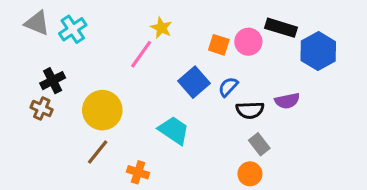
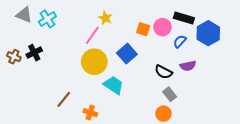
blue semicircle: (228, 87) -> (180, 41), moved
brown cross: (42, 109) -> (14, 57), moved
yellow circle: (102, 110) -> (94, 62), moved
black semicircle: (250, 110) -> (163, 72), turned 30

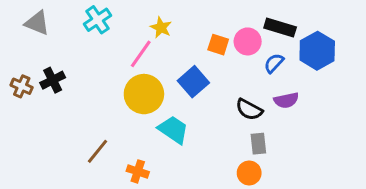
cyan cross: (47, 19) -> (97, 20), moved
gray rectangle: (170, 94) -> (258, 144), turned 32

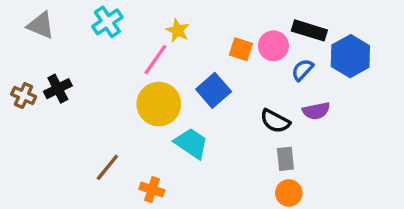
orange circle: (249, 173) -> (289, 193), moved

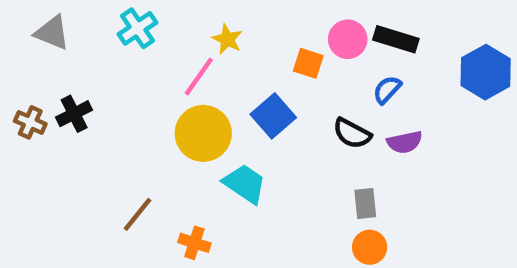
pink circle: (273, 46) -> (348, 39), moved
blue hexagon: (350, 56) -> (486, 72), moved
black semicircle: (275, 121) -> (352, 133), moved

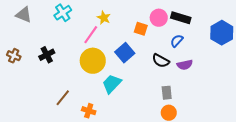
black cross: (74, 114) -> (47, 55), moved
cyan trapezoid: (245, 184) -> (112, 84), turned -80

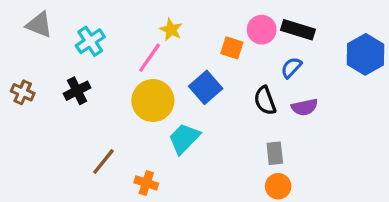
cyan cross: (63, 13) -> (90, 41), moved
black semicircle: (161, 61) -> (265, 101), turned 42

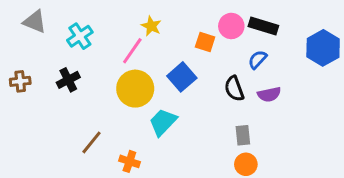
brown cross: (23, 92) -> (20, 81), turned -30

